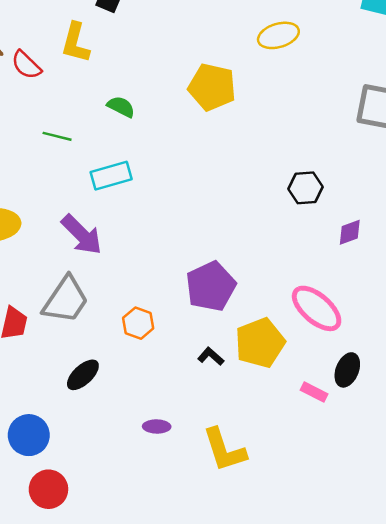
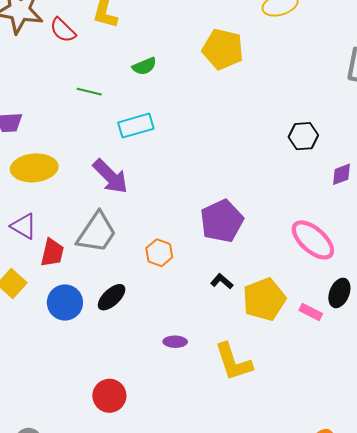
green semicircle: (121, 107) -> (144, 66), turned 130
yellow pentagon: (260, 343) -> (264, 299), moved
blue circle: (29, 435) -> (65, 302), moved
red circle: (48, 489) -> (109, 396), moved

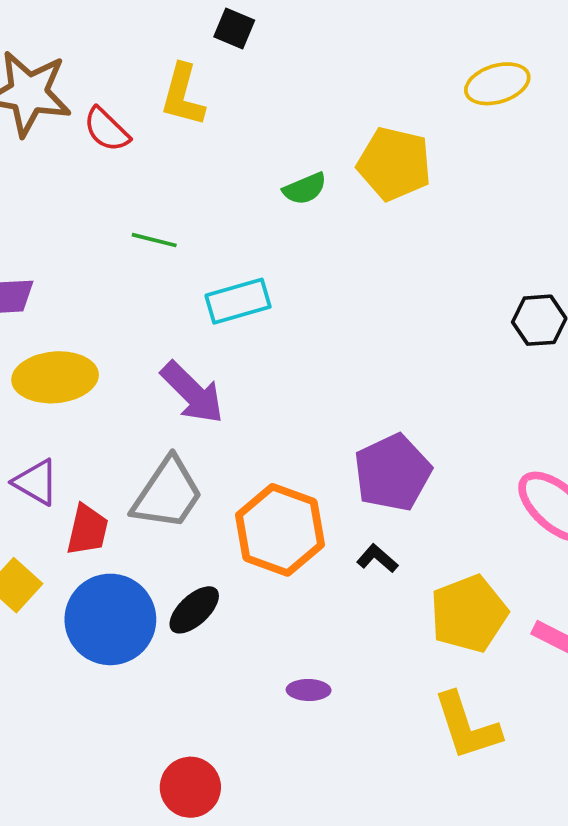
green semicircle: (144, 66) -> (305, 189), moved
orange hexagon: (159, 253) -> (280, 530), size x1.8
black L-shape: (222, 281) -> (377, 558), moved
blue circle: (65, 302) -> (110, 619), size x1.4
yellow L-shape: (233, 362) -> (467, 726), moved

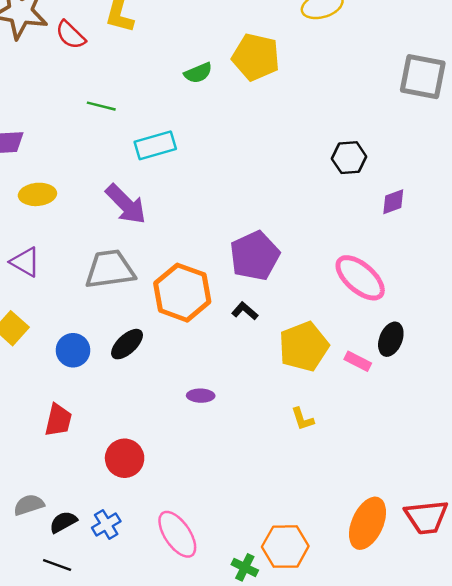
yellow ellipse: (55, 377) -> (37, 194), size x0.7
gray trapezoid: (168, 494) -> (110, 269), turned -132
red trapezoid: (87, 530) -> (58, 420), moved
blue circle: (110, 619) -> (73, 350), size x0.6
yellow L-shape: (467, 726) -> (302, 419), size x0.5

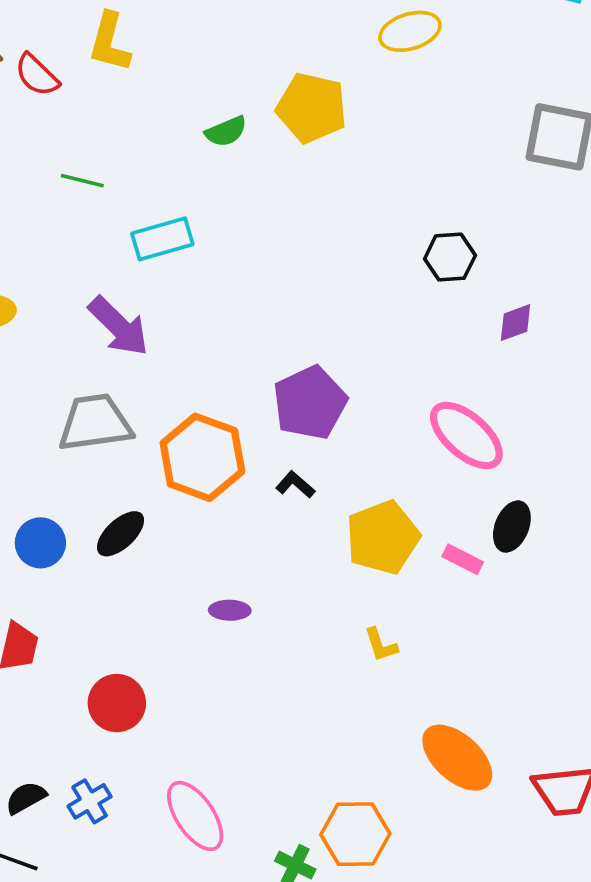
orange ellipse: (368, 523) -> (457, 758), moved, turned -72

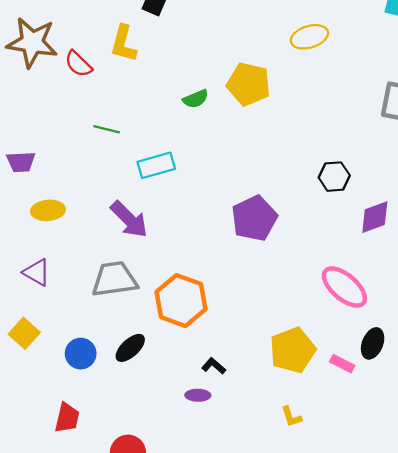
purple diamond: (516, 323) -> (375, 217), size x1.4
purple pentagon: (310, 403) -> (254, 218), moved
black L-shape: (295, 485) -> (214, 366), moved

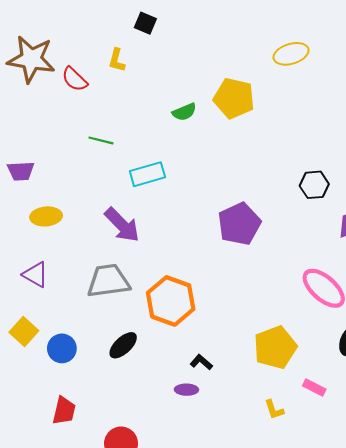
yellow L-shape: (123, 44) -> (117, 60), size x0.7
blue circle: (81, 354) -> (62, 348), moved
pink rectangle: (342, 364) -> (314, 388), moved

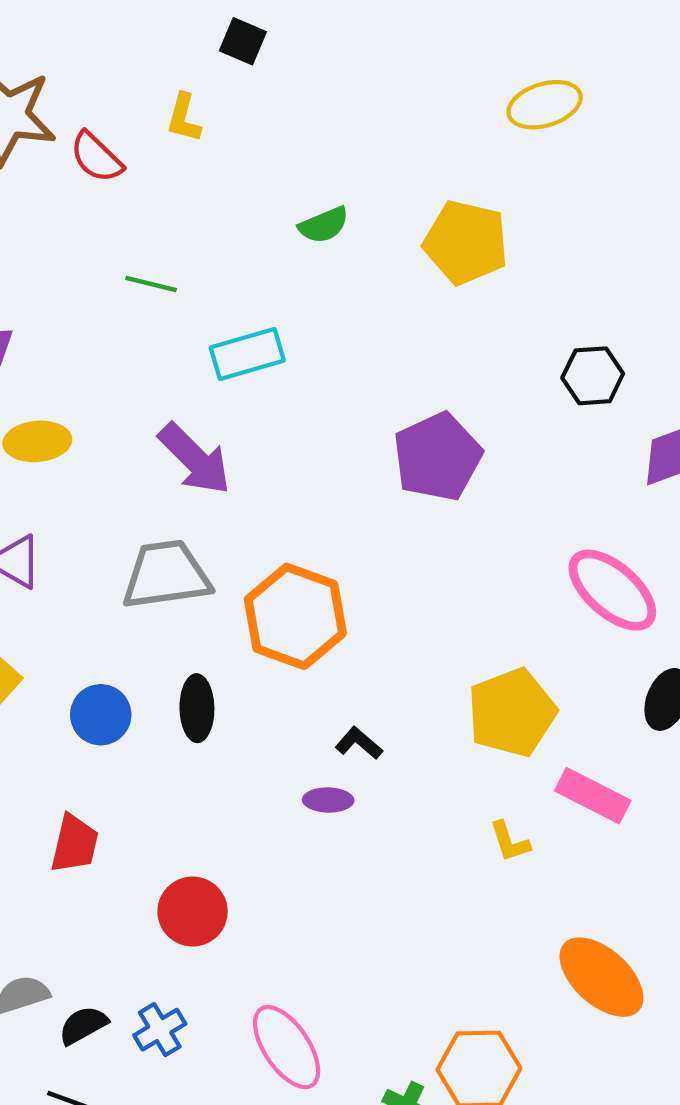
yellow pentagon: (234, 98) -> (466, 242), moved
black ellipse: (123, 345) -> (197, 708), turned -48
blue circle: (62, 348) -> (101, 715), moved
pink rectangle: (314, 388) -> (593, 796), size x1.5

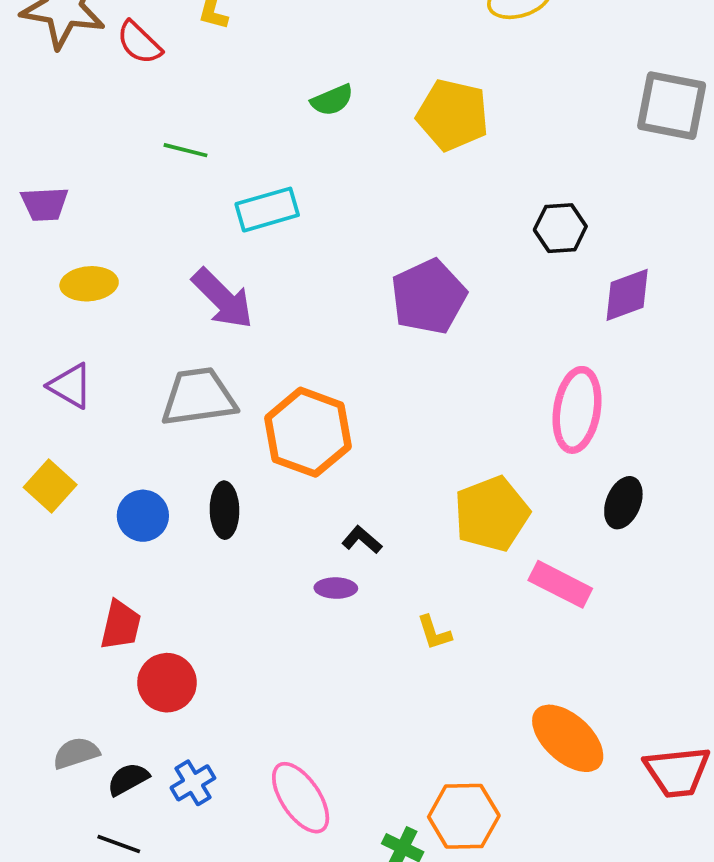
pink ellipse: (612, 590) -> (577, 410), turned 58
yellow L-shape: (510, 842) -> (434, 633), moved
red circle: (193, 912) -> (167, 683), moved

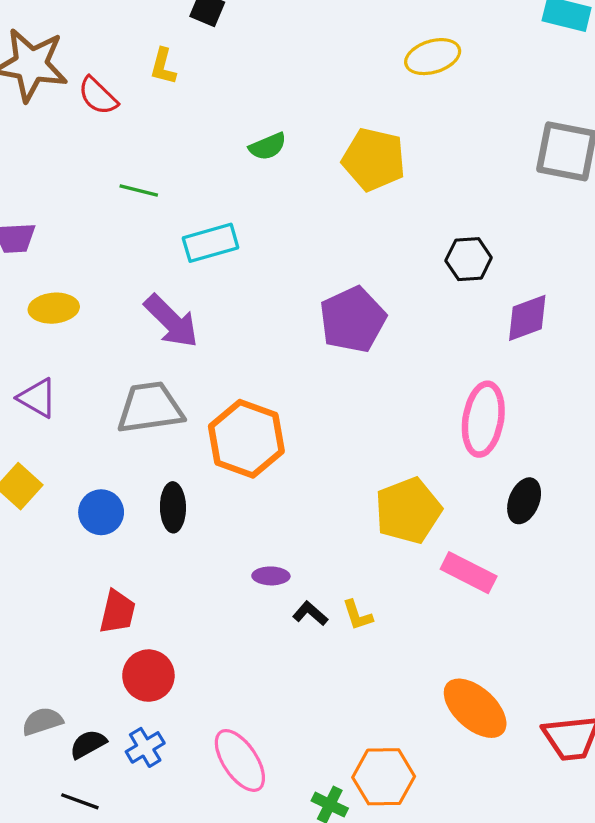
black L-shape: (362, 540) -> (310, 613), moved
red trapezoid: (121, 625) -> (117, 612), moved
red circle: (167, 683) -> (148, 676), moved

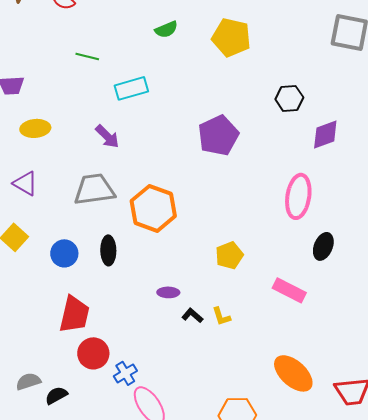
purple arrow: (171, 321) -> (107, 136), size x0.7
yellow pentagon: (408, 511) -> (229, 255), moved, size x0.7
red trapezoid: (117, 612) -> (74, 314), size x1.4
blue cross: (145, 747) -> (125, 373), moved

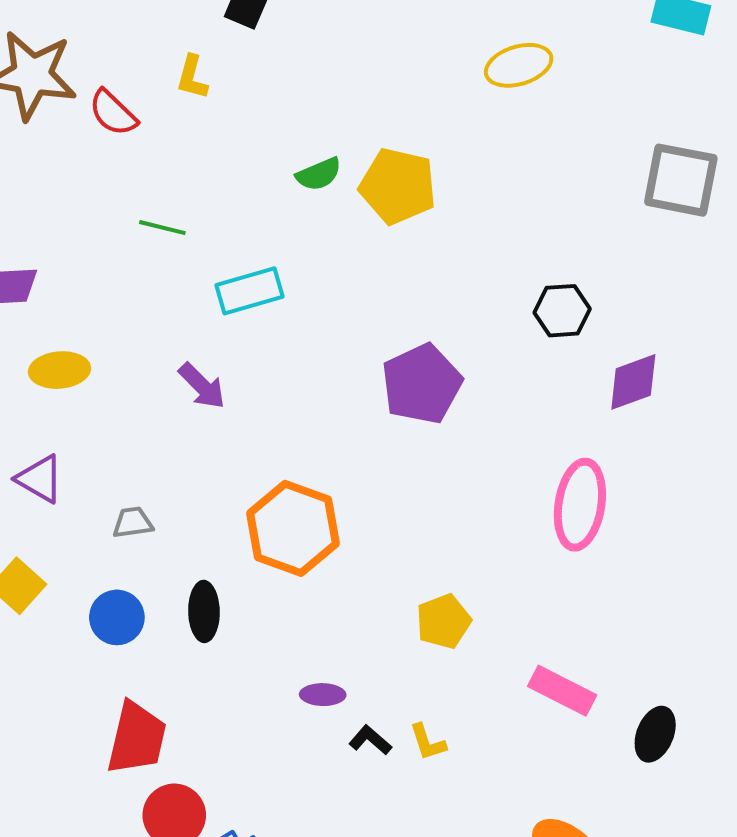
yellow pentagon: (231, 37) -> (398, 186), moved
gray trapezoid: (94, 189) -> (133, 522), moved, size x0.5
black ellipse: (323, 246) -> (655, 734), moved

